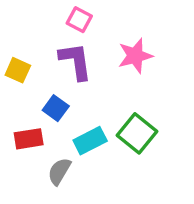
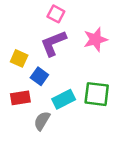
purple L-shape: (76, 61) -> (53, 43), turned -104
yellow square: (18, 70) -> (19, 58), moved
green square: (137, 133) -> (97, 94), turned -32

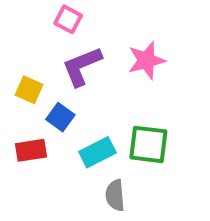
pink square: (56, 14) -> (68, 19), moved
gray semicircle: (42, 121) -> (115, 195), moved, turned -36

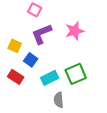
green square: (148, 144) -> (76, 74), turned -30
red rectangle: (31, 150) -> (16, 77), turned 42

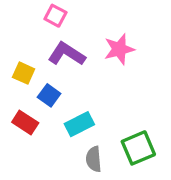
purple L-shape: (42, 34) -> (67, 54), turned 55
green square: (76, 74) -> (138, 148), moved

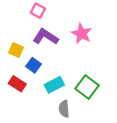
pink star: (119, 49) -> (82, 34), turned -30
green square: (138, 148) -> (87, 87), moved, turned -30

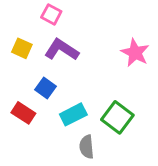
pink star: (82, 34) -> (135, 53), moved
yellow square: (16, 50) -> (22, 48), moved

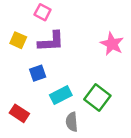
purple L-shape: (62, 50) -> (51, 41), turned 144
blue square: (45, 88) -> (38, 73), turned 35
red rectangle: (23, 113) -> (19, 113), moved

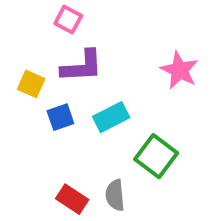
yellow square: (18, 40) -> (31, 84), moved
cyan rectangle: (61, 95) -> (111, 117), moved
red rectangle: (19, 113) -> (72, 199), moved

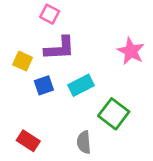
red rectangle: (72, 199) -> (28, 141), moved

